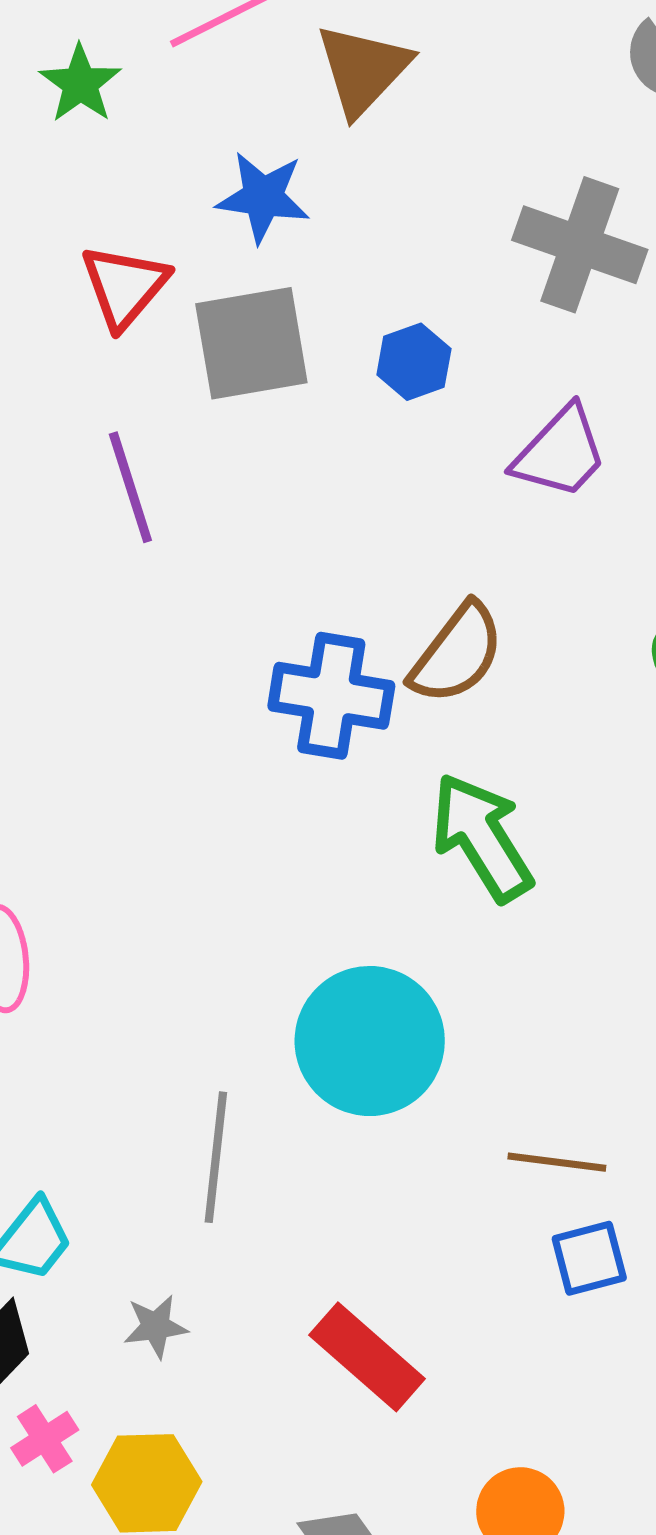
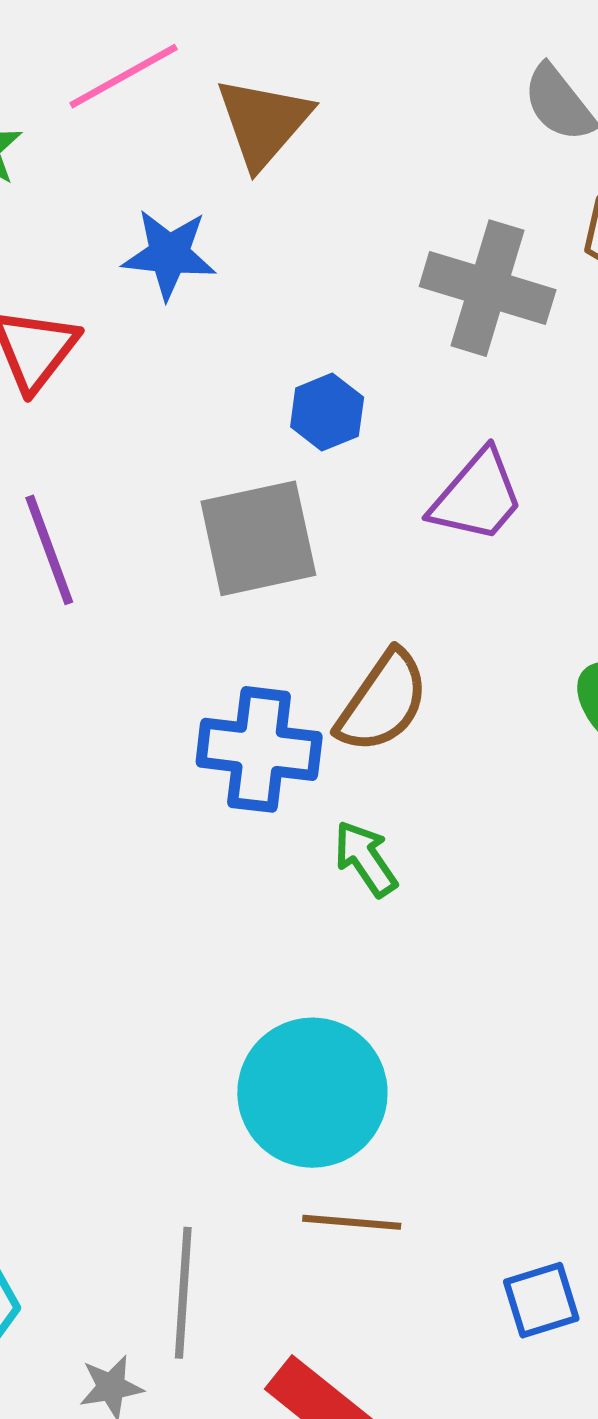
gray square: (251, 343) -> (258, 538), moved
green arrow: (482, 837) -> (365, 859), moved, size x0.6
gray line: (216, 1157) -> (183, 1293), moved
brown line: (557, 1162) -> (352, 1222), moved

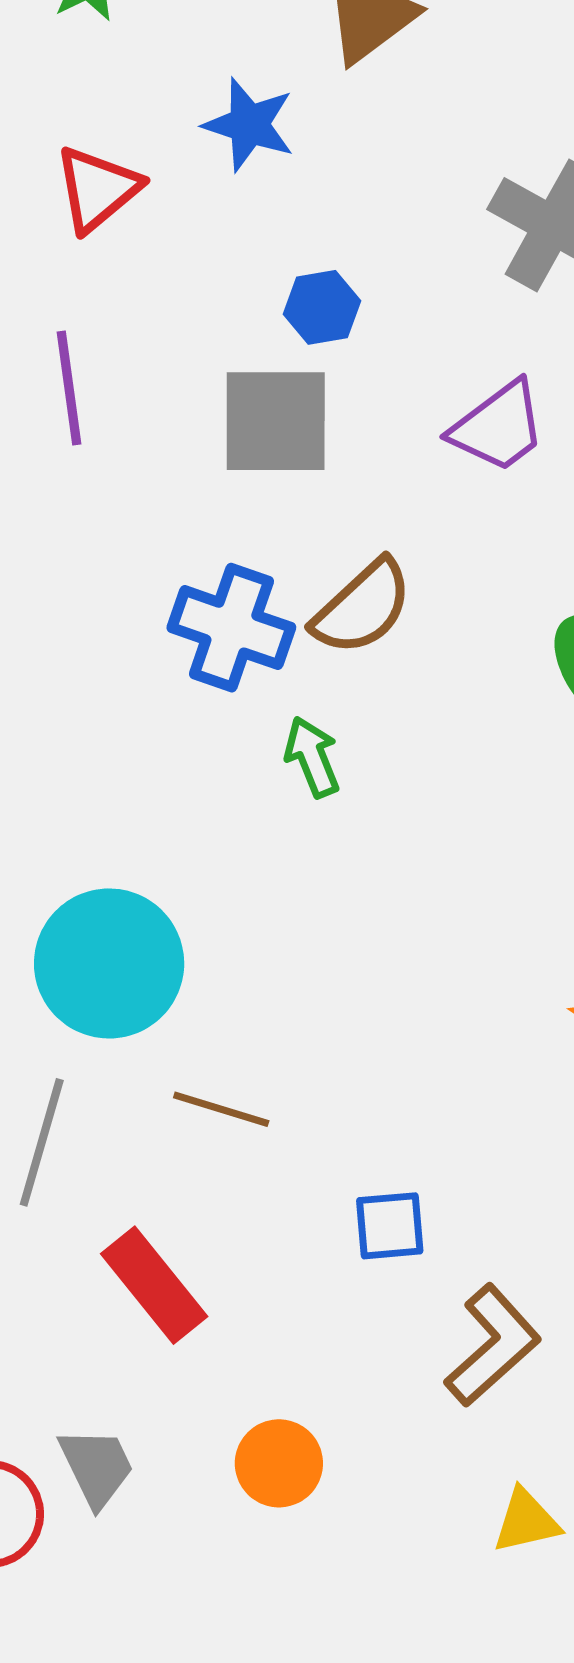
blue hexagon: (327, 412) -> (322, 307), moved
cyan circle: (312, 1093) -> (109, 963), moved

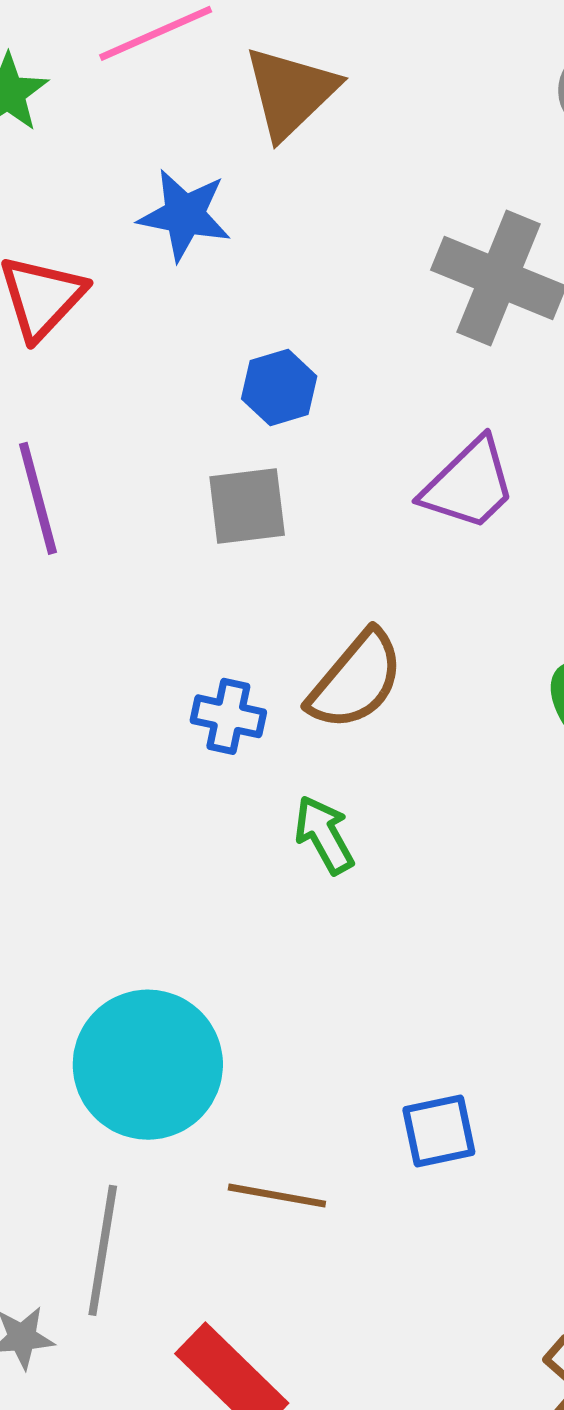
gray square: (276, 421) -> (247, 506), size x0.7
blue cross: (231, 628) -> (228, 716), size x0.6
blue square: (390, 1226) -> (439, 1131), moved

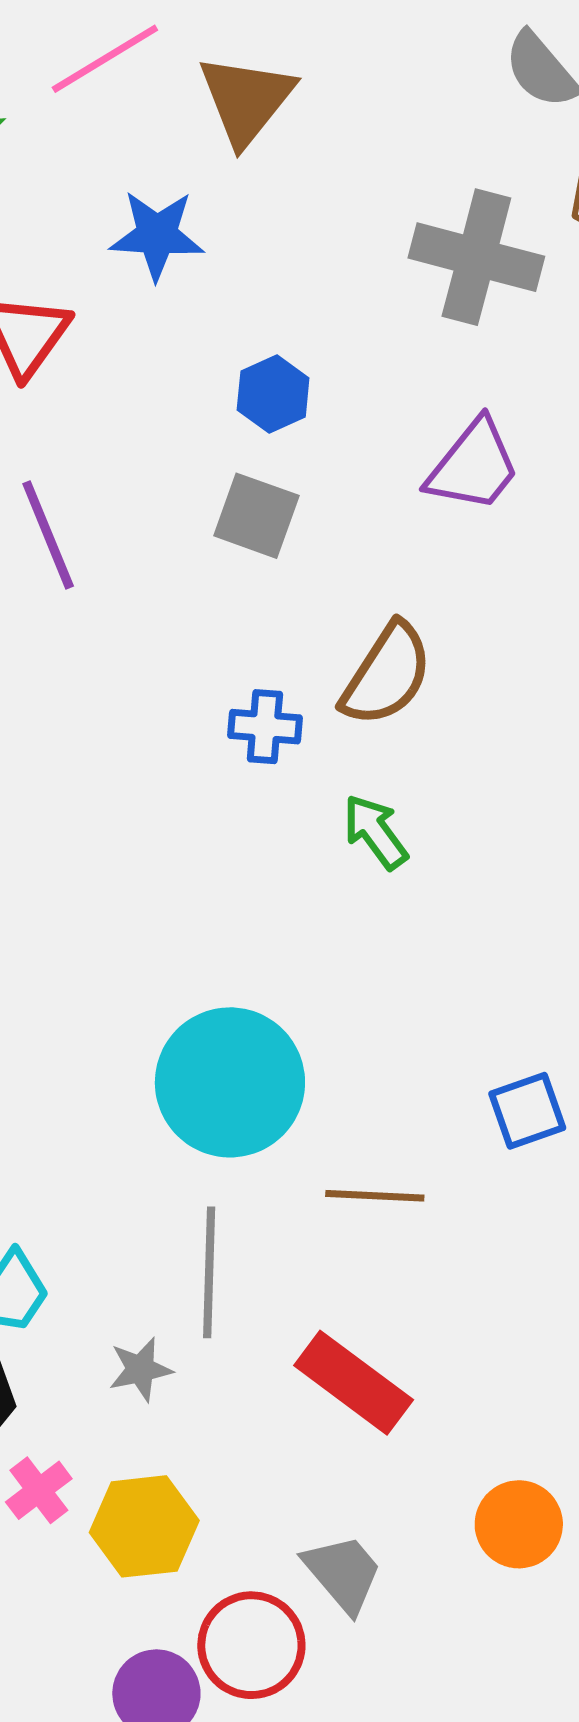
gray square: (247, 506) -> (256, 516), turned 34

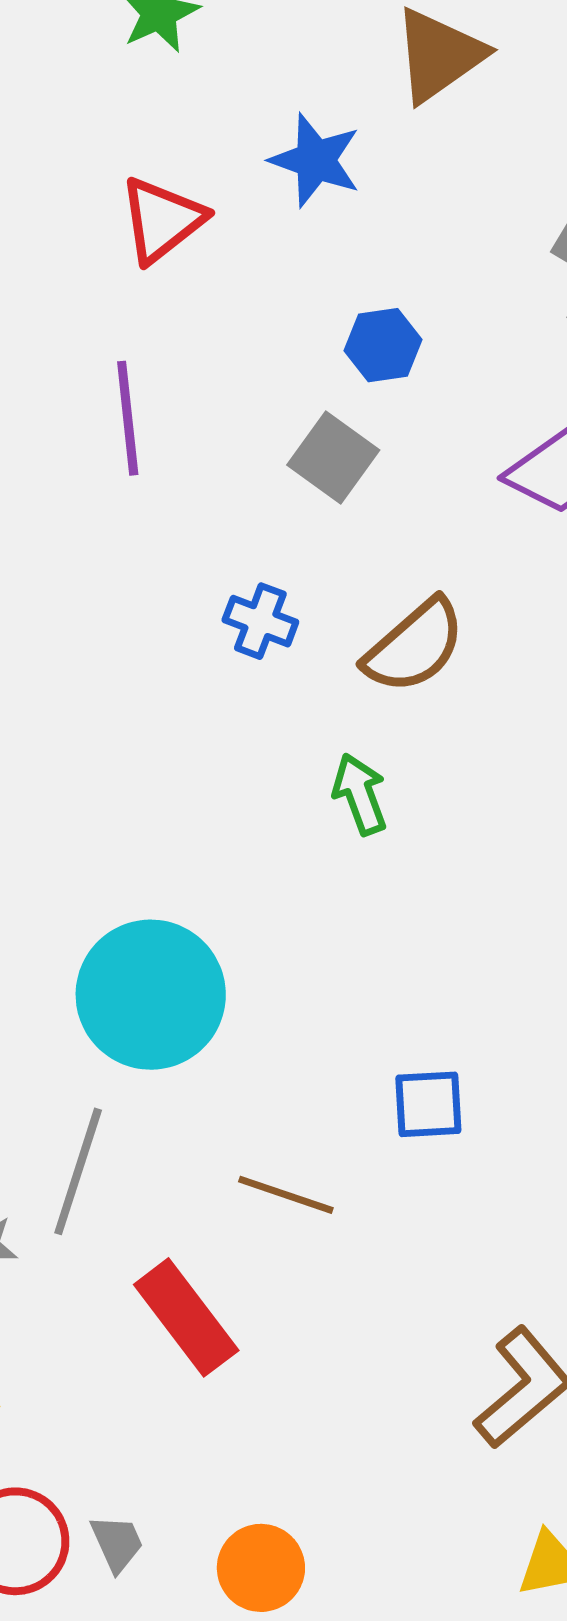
blue cross: (265, 727) -> (260, 621), moved
brown line: (375, 1196) -> (286, 1195), moved
orange circle: (519, 1524) -> (261, 1568), moved
gray trapezoid: (343, 1573) -> (117, 1543), moved, size x0.7

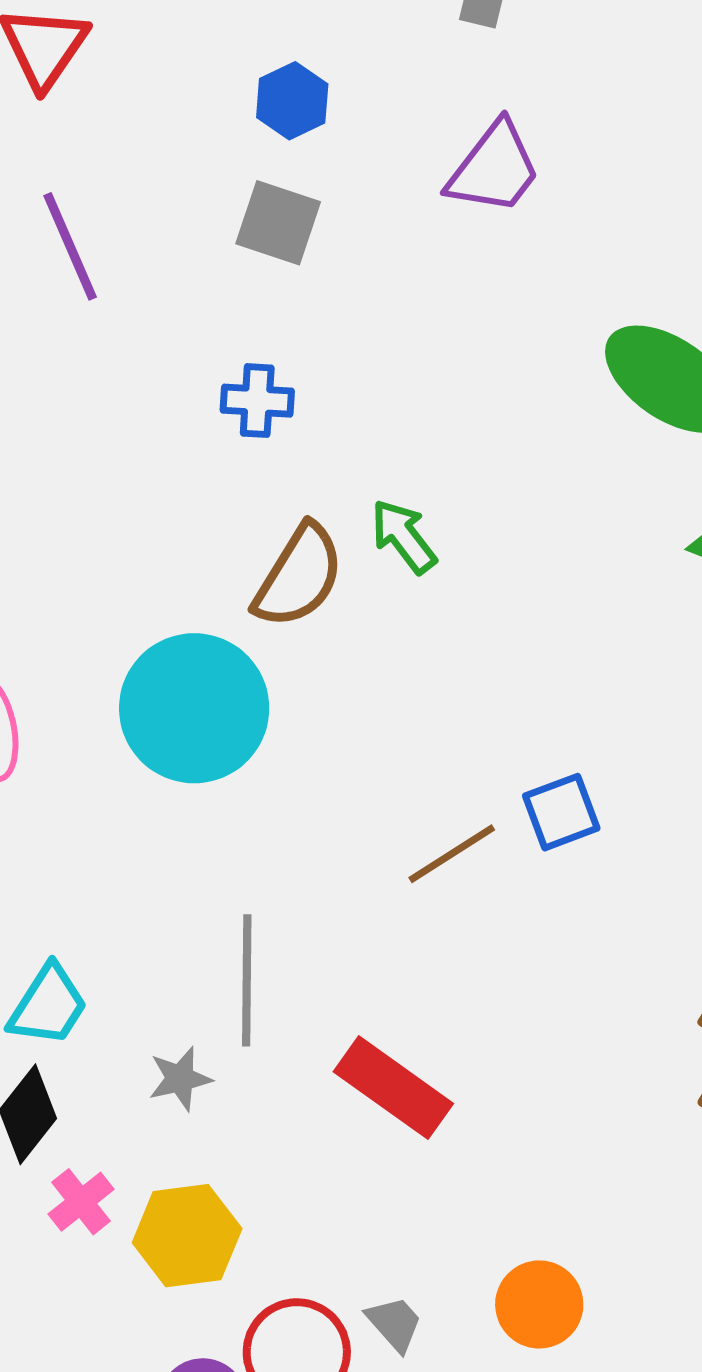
brown semicircle: (414, 646) -> (299, 576), moved
cyan circle: (151, 995) -> (194, 708), moved
brown line: (286, 1195) -> (452, 854), moved, turned -34

